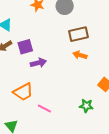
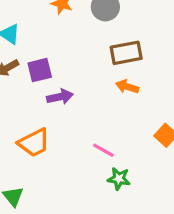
green star: (86, 106) -> (119, 179), moved
pink line: (44, 109) -> (103, 150), moved

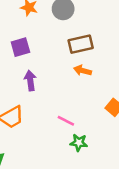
purple square: (40, 70) -> (20, 47), moved
purple arrow: (60, 97) -> (30, 80), turned -84

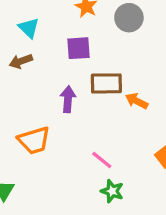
brown rectangle: (81, 44) -> (106, 83), moved
purple square: (20, 47) -> (79, 48), moved

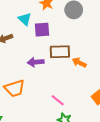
cyan triangle: (29, 28) -> (25, 19), moved
purple arrow: (68, 99) -> (36, 62), turned -98

